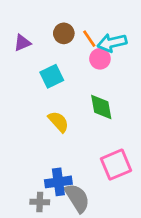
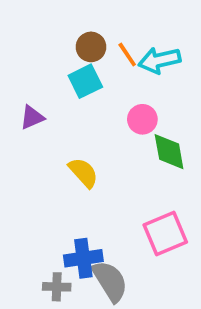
purple triangle: (22, 43) -> (32, 117), moved
pink circle: (100, 59) -> (142, 119), moved
cyan square: (52, 76) -> (85, 81), moved
green diamond: (101, 107) -> (169, 152), moved

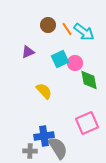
cyan arrow: (160, 60) -> (84, 32), turned -130
cyan square: (85, 81) -> (60, 59), moved
purple triangle: (32, 117) -> (28, 52), moved

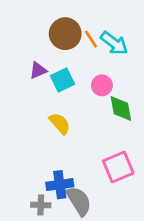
brown circle: (48, 25) -> (65, 34), size x1.5
cyan square: (60, 59) -> (62, 80), moved

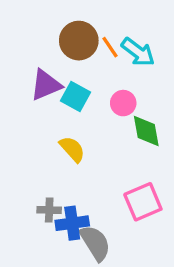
purple triangle: (38, 70) -> (46, 85), size x1.5
cyan square: (62, 80) -> (75, 96), turned -35
gray cross: (41, 205) -> (49, 210), moved

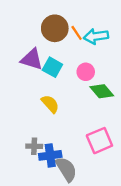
cyan arrow: (138, 52) -> (96, 36), turned 135
purple triangle: (46, 85) -> (32, 59), turned 40
green diamond: (146, 131) -> (102, 91), turned -30

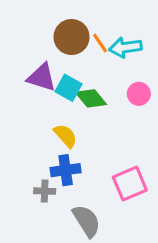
pink circle: (86, 72) -> (139, 94), moved
green diamond: (102, 91) -> (91, 98), moved
blue cross: (50, 155) -> (66, 170), moved

